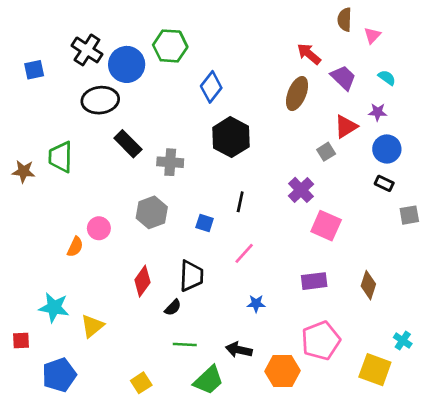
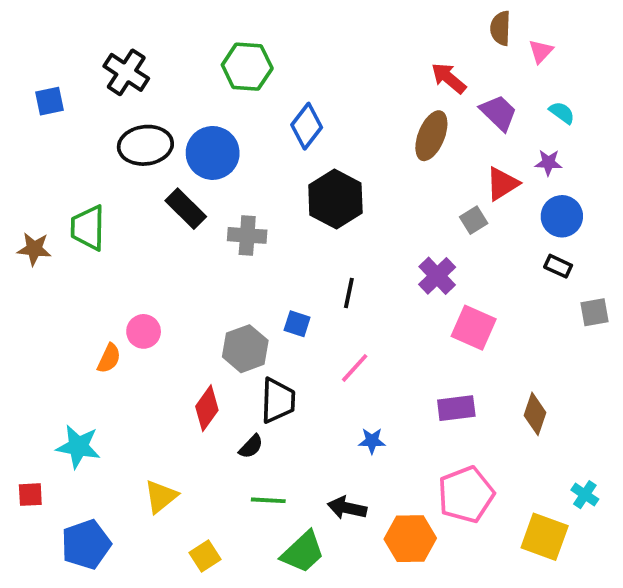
blue circle: (127, 64) -> (213, 153), moved
gray hexagon: (152, 212) -> (245, 349), moved
yellow triangle: (92, 326) -> (161, 496), moved

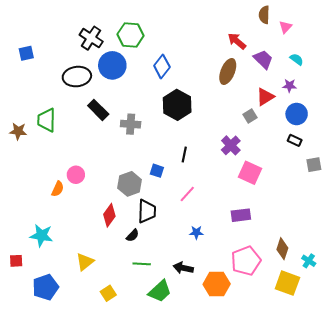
black cross: (126, 72) -> (91, 38), moved
blue circle: (213, 153) -> (112, 65), moved
brown diamond: (535, 414) -> (282, 249), moved

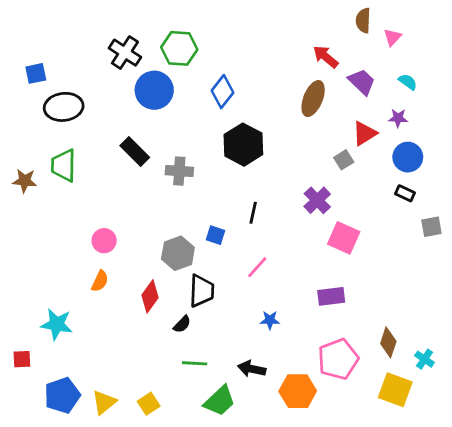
black ellipse: (77, 77) -> (64, 107), moved
orange semicircle: (58, 189) -> (100, 281), moved
yellow triangle: (85, 262) -> (104, 402), moved

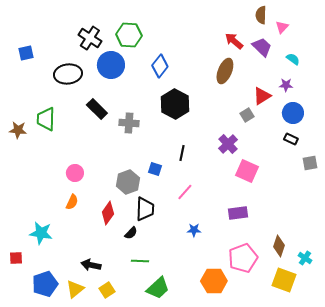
purple trapezoid: (362, 82) -> (262, 47), moved
black ellipse: (64, 107) -> (68, 74), moved
black arrow: (252, 369) -> (91, 265), moved

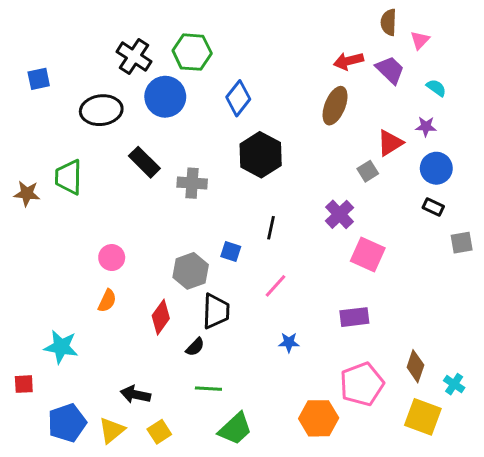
red arrow: (234, 41) -> (348, 61), turned -54

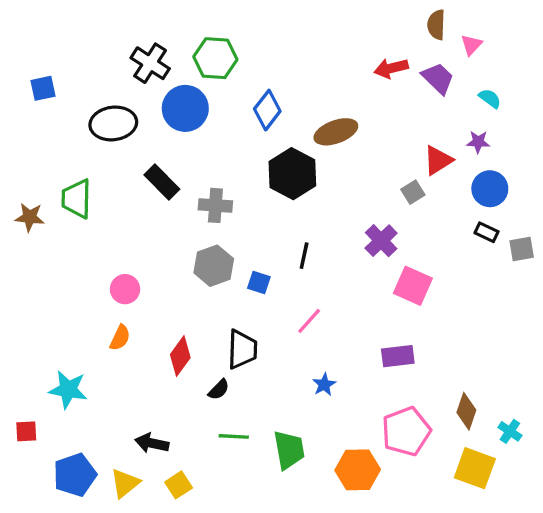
brown ellipse: (335, 106) -> (336, 132), moved, turned 48
gray square: (462, 243) -> (522, 249), moved
gray hexagon: (191, 271) -> (214, 266), moved
blue star: (289, 342) -> (324, 385), turned -30
green trapezoid: (235, 429) -> (289, 450), moved, turned -57

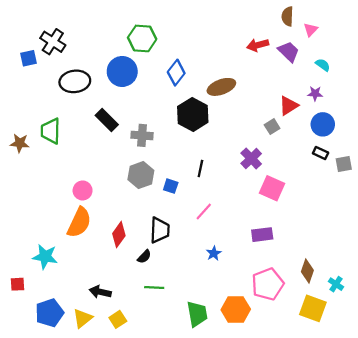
black cross: (150, 63) -> (53, 42), moved
orange semicircle: (120, 338) -> (79, 222), size x1.8
green trapezoid: (289, 450) -> (197, 314), moved

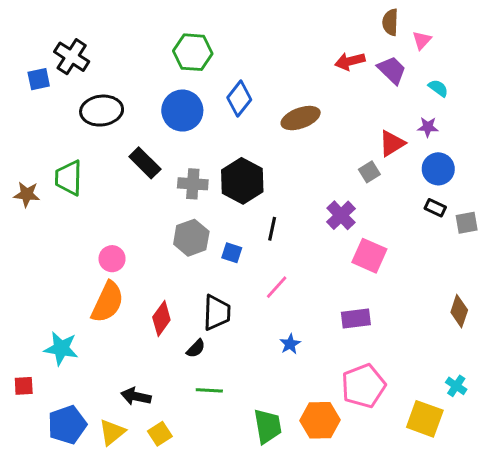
blue circle: (122, 71) -> (182, 111), moved
black hexagon: (193, 114) -> (242, 181), moved
brown diamond: (307, 271) -> (459, 311), moved

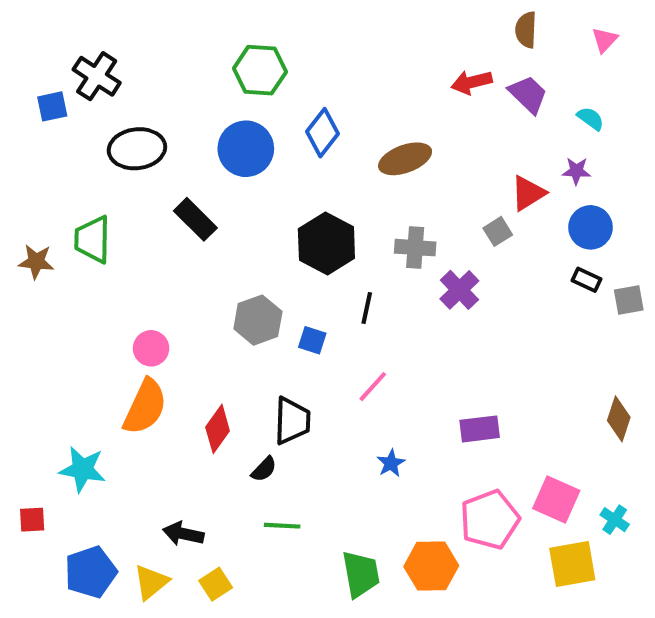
pink triangle: (422, 40) -> (605, 40), moved
gray cross: (193, 184) -> (415, 248), moved
pink square: (369, 256) -> (556, 499), moved
yellow square: (425, 419) -> (572, 564), turned -30

